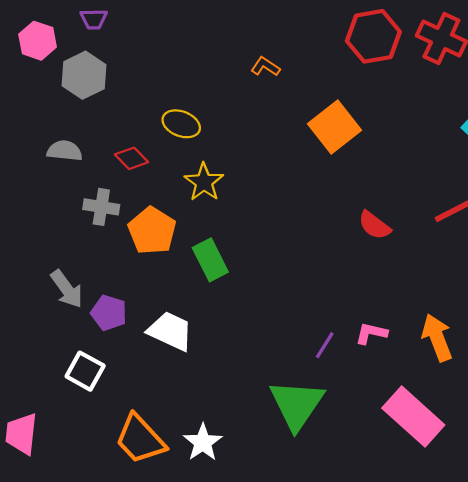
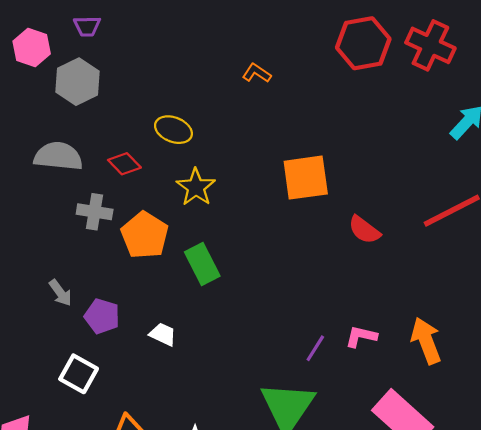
orange square: (335, 127) -> (306, 178), moved, turned 30
gray semicircle: (65, 151) -> (58, 156), size x1.4
gray arrow: (67, 289) -> (60, 293), size x0.7
white trapezoid: (170, 331) -> (163, 334), size x0.6

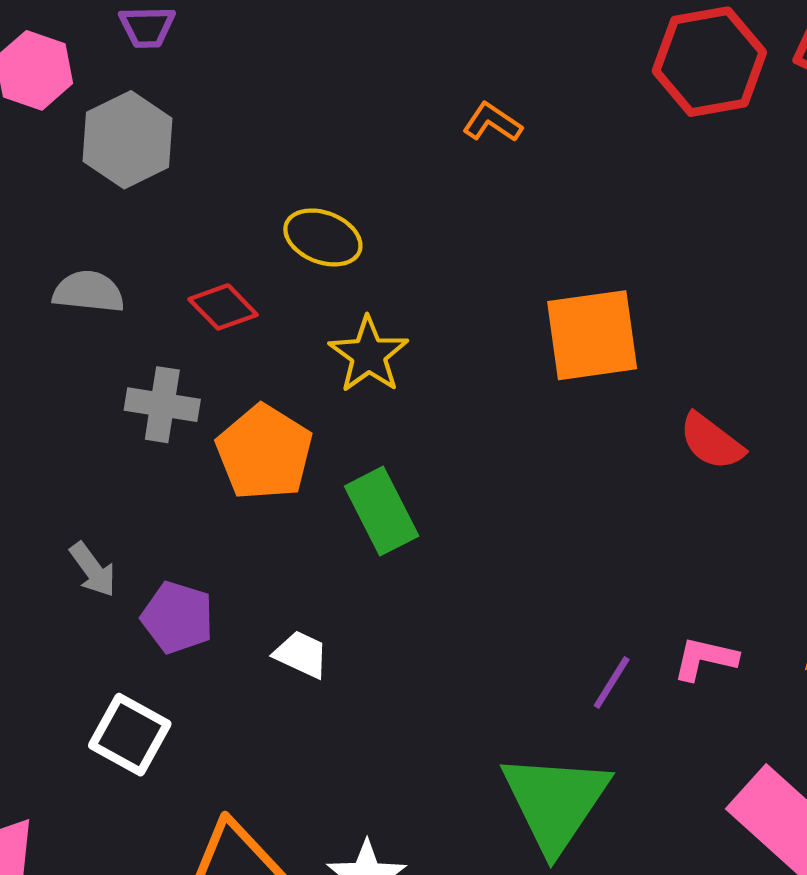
gray semicircle: (58, 156) -> (88, 292), size x0.7

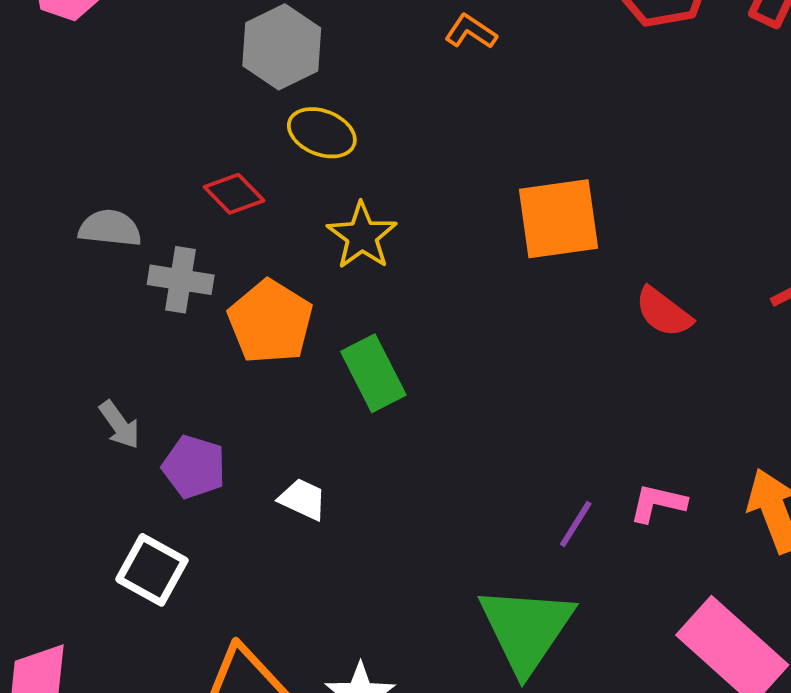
gray hexagon: (128, 140) -> (282, 47), moved
gray semicircle: (88, 292) -> (110, 228), moved

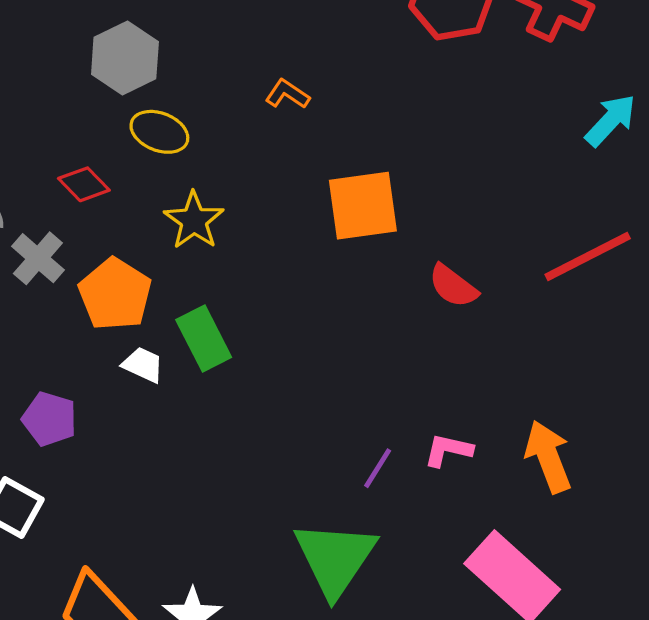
orange L-shape: (471, 32) -> (287, 94), moved
gray cross: (181, 280) -> (38, 258), turned 32
white trapezoid: (303, 499) -> (143, 365), moved

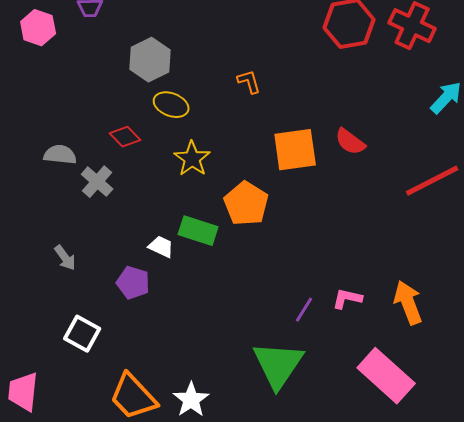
orange L-shape: (287, 94) -> (249, 82), turned 40
red semicircle: (453, 286) -> (350, 142), moved
orange pentagon: (115, 294) -> (246, 204), moved
green rectangle: (204, 339) -> (198, 231), turned -45
purple pentagon: (49, 419) -> (133, 283), moved

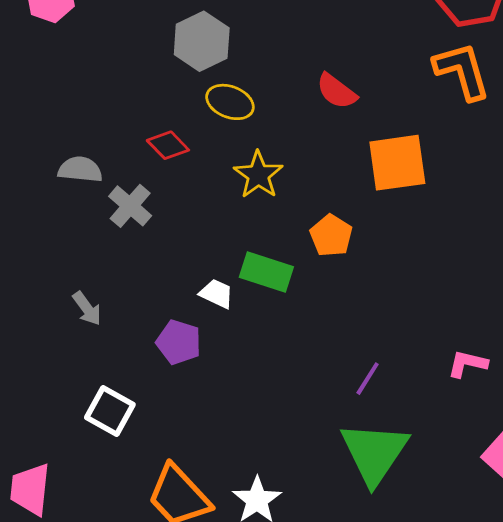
orange L-shape: (249, 82) -> (462, 71), moved, size x1.8
red semicircle: (350, 142) -> (337, 91), moved
orange pentagon: (246, 204) -> (331, 236), size x0.7
purple line: (304, 310) -> (368, 379), moved

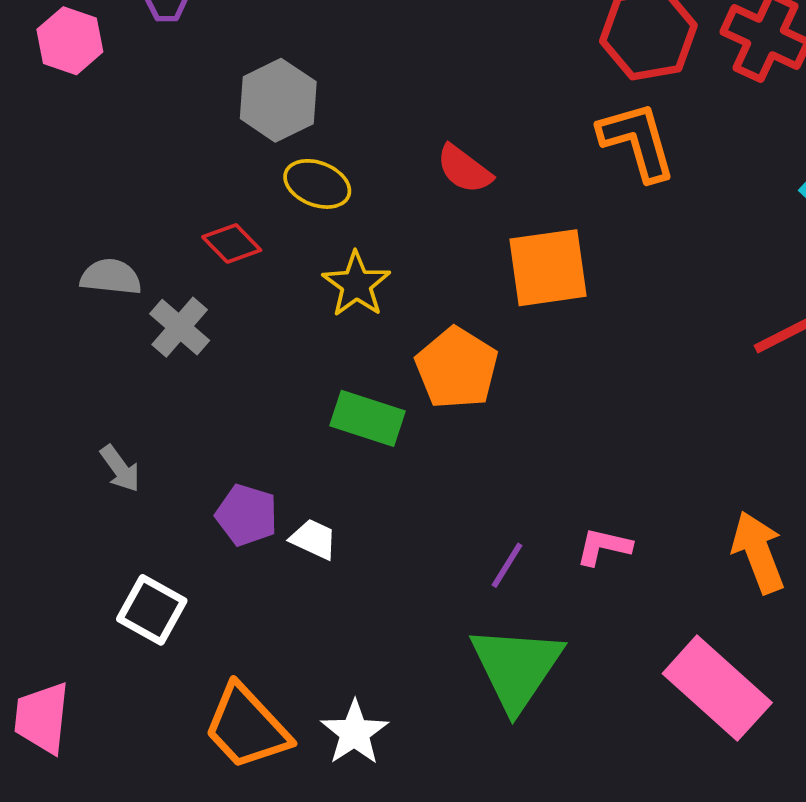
orange pentagon: (331, 236) -> (457, 368), size x1.4
white trapezoid: (216, 294) -> (314, 539), moved
pink L-shape: (467, 364) -> (604, 547), moved

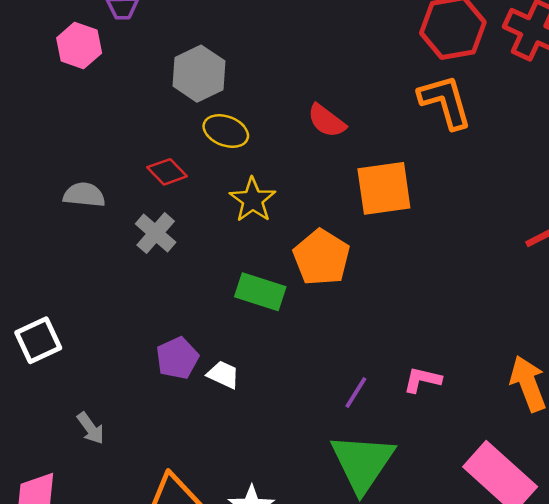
pink hexagon: (70, 41) -> (79, 46), moved
gray cross: (180, 327) -> (156, 233), moved
gray arrow: (120, 469) -> (91, 428), moved
purple pentagon: (247, 515) -> (177, 358), turned 30
white square: (152, 610) -> (38, 340), moved, turned 36

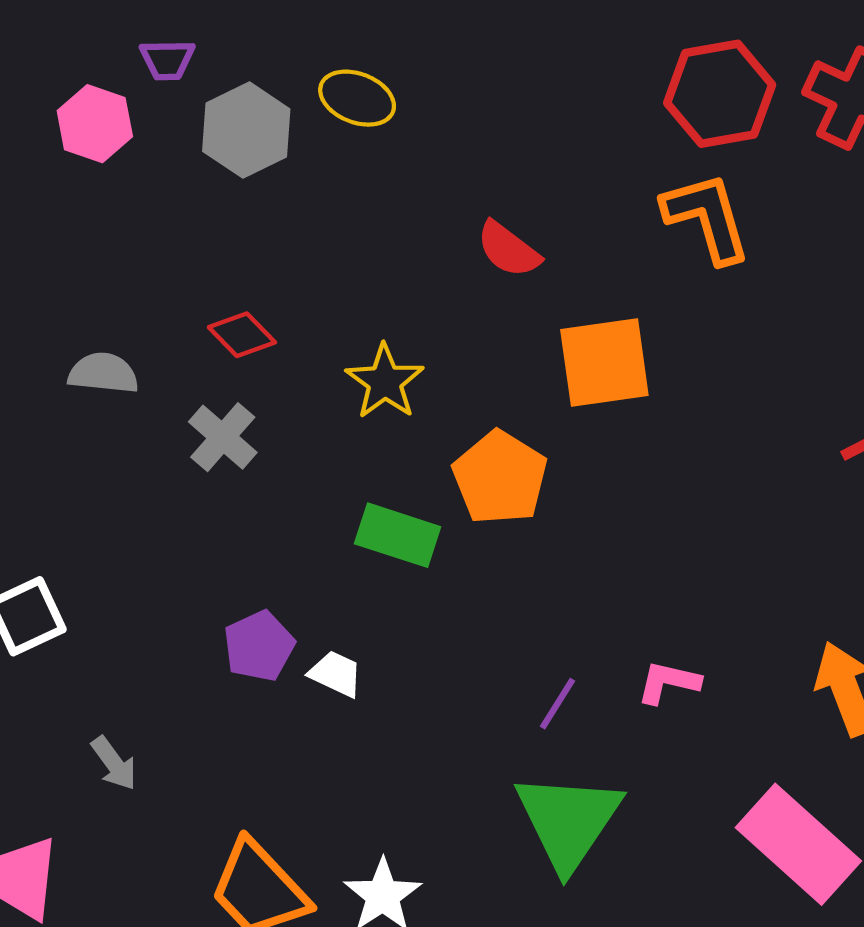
gray hexagon: (199, 74) -> (246, 130), moved
yellow ellipse: (226, 131) -> (357, 98), moved

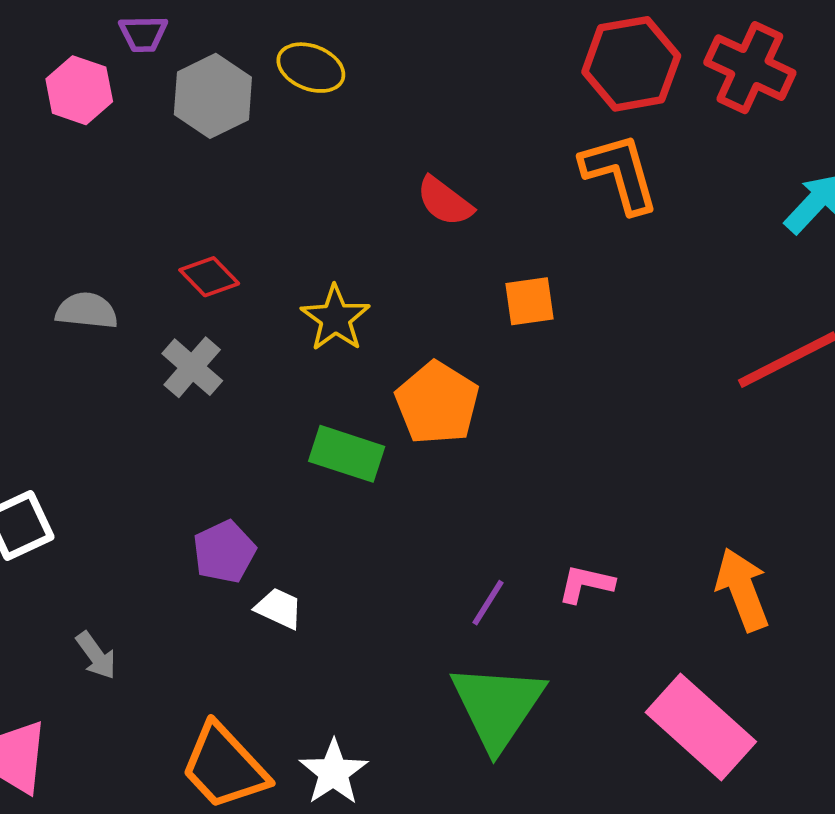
orange square: (604, 362) -> (529, 301), size x0.6
white trapezoid: (336, 674) -> (279, 608), moved

